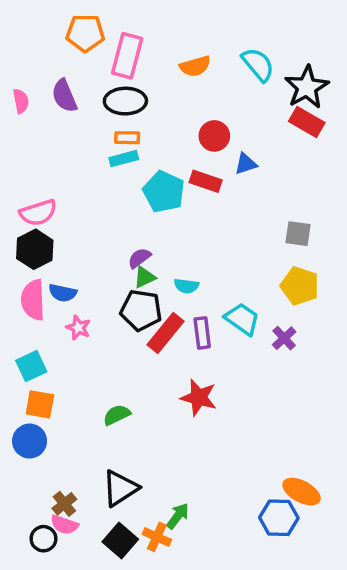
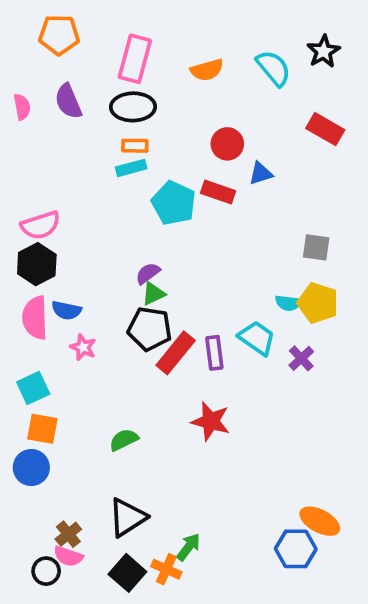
orange pentagon: (85, 33) -> (59, 35), moved
black star: (307, 87) -> (323, 51), moved, size x0.7
cyan semicircle: (186, 286) -> (288, 303), moved

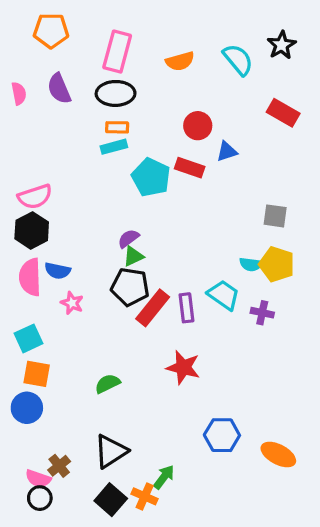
purple cross: (301, 358) -> (262, 313), turned -35
blue hexagon: (296, 549) -> (222, 435), moved
pink semicircle: (68, 556) -> (38, 479), moved

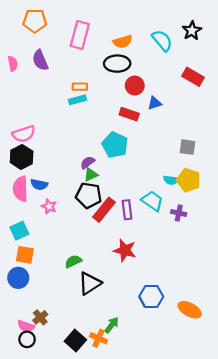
black ellipse: (116, 93) -> (117, 64), moved
cyan pentagon: (151, 177) -> (115, 145), moved
black triangle: (111, 451) -> (90, 283), moved

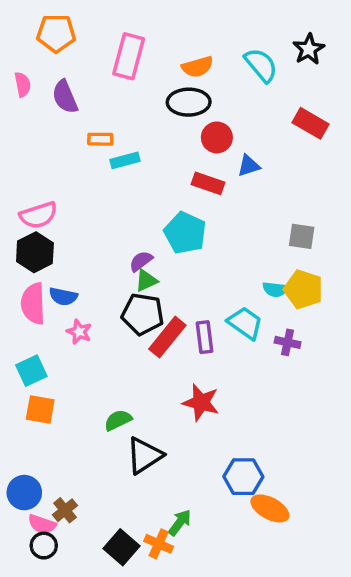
pink semicircle: (13, 64) -> (23, 84), moved
orange rectangle: (80, 87) -> (100, 139), moved
blue circle: (18, 278) -> (24, 493), moved
orange ellipse: (190, 310) -> (270, 508), moved

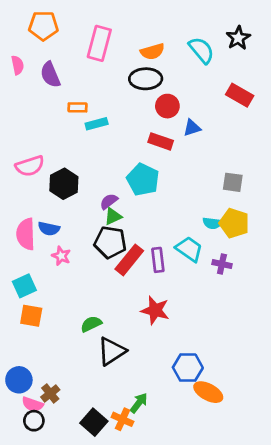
black hexagon: (35, 252) -> (64, 184), moved

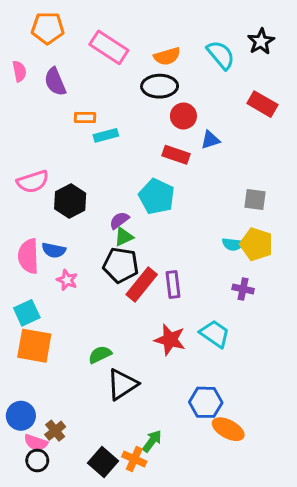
pink rectangle: (99, 43) -> (109, 47), turned -72
cyan trapezoid: (189, 249) -> (215, 334), moved
orange square: (31, 316) -> (34, 346), size x1.4

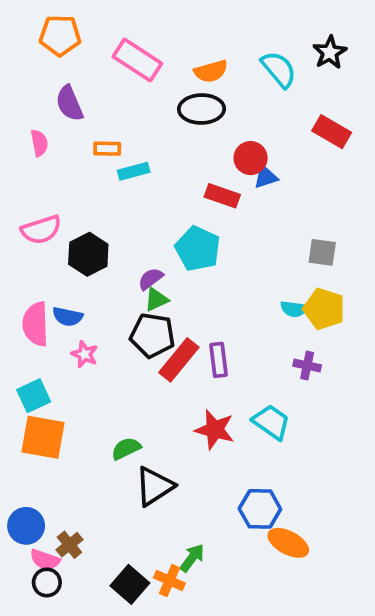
pink semicircle: (19, 71) -> (39, 143), moved
red circle: (183, 116) -> (251, 158), moved

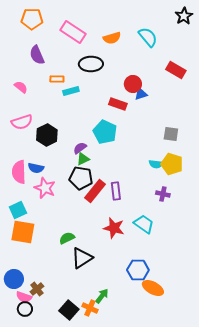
black star: (330, 52) -> (184, 16), moved
black ellipse: (201, 109) -> (91, 64), moved
pink semicircle: (39, 143) -> (21, 87), moved, turned -40
pink star: (85, 354) -> (45, 188), size x1.5

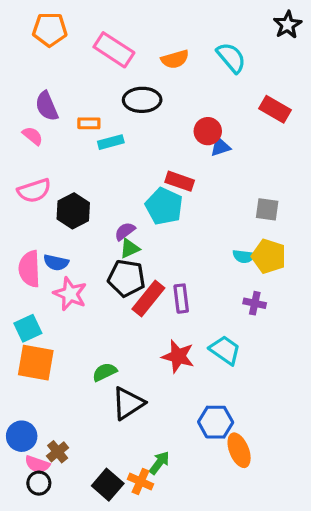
purple semicircle: (37, 55) -> (47, 106), moved
red rectangle: (118, 104) -> (180, 181), moved
orange ellipse: (153, 288) -> (239, 450), turned 40

